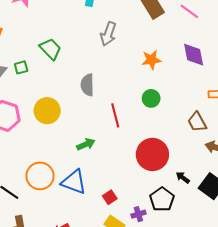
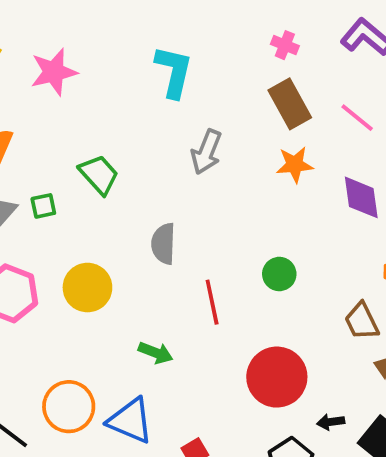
orange star: (151, 60) -> (295, 165), moved
green arrow: (86, 144) -> (156, 353), turned 42
black arrow: (183, 178) -> (331, 422), turned -48

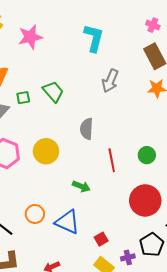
green square: (43, 206) -> (23, 98), moved
green circle: (279, 274) -> (147, 155), moved
orange circle: (69, 407) -> (35, 214), size x0.7

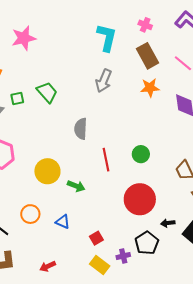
cyan L-shape: (94, 38) -> (107, 38), moved
yellow circle: (46, 151) -> (47, 171), moved
blue triangle: (67, 222) -> (63, 222), size x0.6

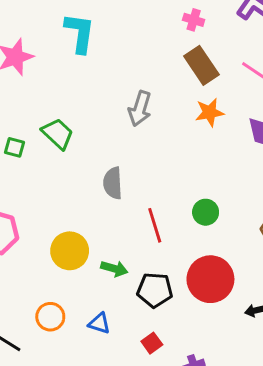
cyan L-shape: (107, 38) -> (80, 33), moved
green square: (17, 98) -> (14, 147), turned 32
black pentagon: (147, 243) -> (155, 290), moved, turned -30

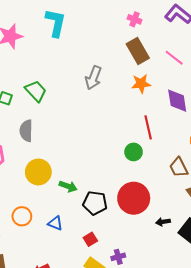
gray semicircle: (113, 183) -> (26, 131), moved
red line: (155, 225) -> (148, 127), moved

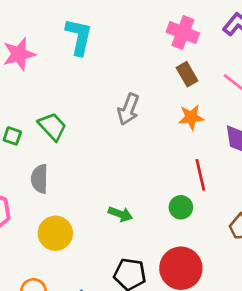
pink cross: (135, 19) -> (183, 33), size x1.6
brown rectangle: (138, 51) -> (187, 74), size x0.7
green arrow: (68, 186) -> (120, 214), moved

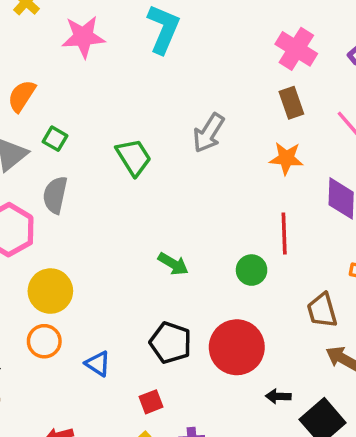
green trapezoid: (52, 126) -> (134, 157), moved
gray semicircle: (40, 179) -> (55, 195), moved
yellow circle: (55, 233) -> (50, 291), moved

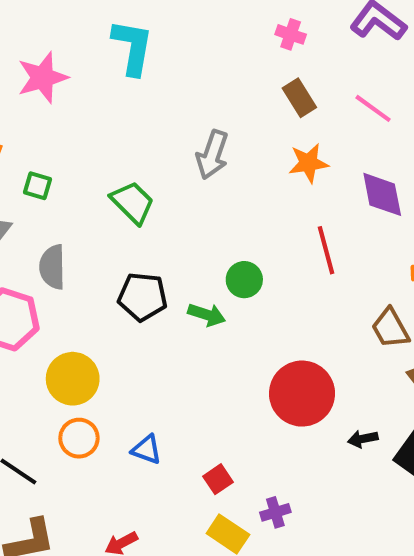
pink cross: (296, 49) -> (291, 34), size x0.6
green square: (55, 139) -> (38, 186), moved
green circle: (252, 270) -> (244, 280), moved
black pentagon: (171, 343) -> (143, 297), moved

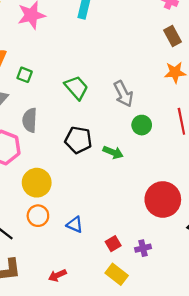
gray arrow: (212, 155) -> (123, 94), moved, turned -50
green circle: (244, 280) -> (142, 125), moved
purple cross: (275, 512) -> (143, 248), moved

